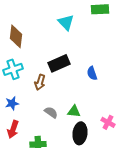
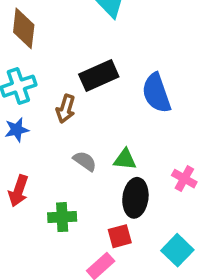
blue semicircle: (92, 73) -> (156, 93), size x1.6
blue star: (12, 103) -> (17, 130), moved

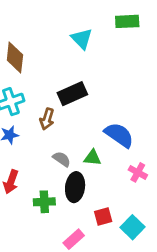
blue semicircle: (156, 93) -> (119, 135), moved, turned 144
black ellipse: (135, 198) -> (75, 187), moved
red square: (120, 236) -> (103, 217), moved

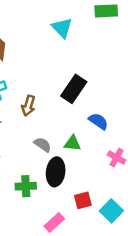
black rectangle: (72, 94) -> (74, 89), moved, turned -32
blue semicircle: (119, 135) -> (98, 121), size x0.7

